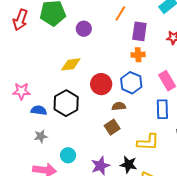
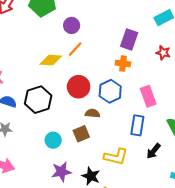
orange line: (120, 13) -> (75, 49), moved
cyan circle: (68, 155) -> (53, 140), moved

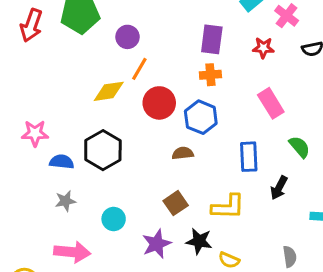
red circle: (79, 87) -> (159, 103), moved
pink rectangle: (148, 96) -> (271, 103), moved
brown square: (81, 134) -> (176, 203), moved
cyan circle: (53, 140) -> (114, 219), moved

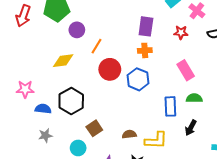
purple circle: (127, 37) -> (77, 30), moved
yellow diamond: (109, 91) -> (63, 61), moved
green semicircle: (299, 147) -> (194, 98), moved, turned -49
brown semicircle: (183, 153) -> (129, 134), moved
brown square: (176, 203) -> (94, 128), moved

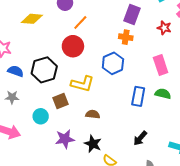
yellow diamond: (63, 61) -> (32, 19), moved
red circle: (110, 69) -> (73, 46), moved
black arrow: (191, 128) -> (140, 138), moved
yellow L-shape: (156, 140) -> (82, 84), moved

